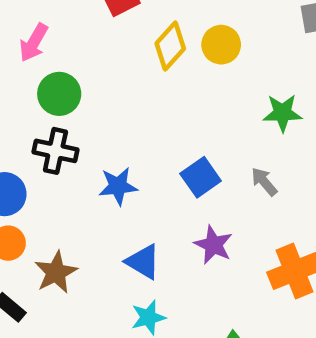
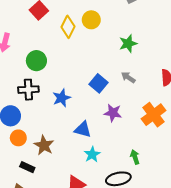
green circle: (59, 94) -> (36, 61), moved

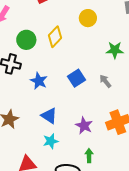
yellow diamond: (68, 27) -> (55, 37), moved
blue star: (62, 98) -> (39, 81), turned 30
purple star: (113, 113) -> (84, 126), moved

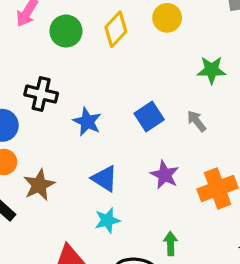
yellow diamond: (55, 37) -> (116, 29), moved
green circle: (26, 40) -> (66, 31), moved
purple star: (84, 126) -> (165, 175), moved

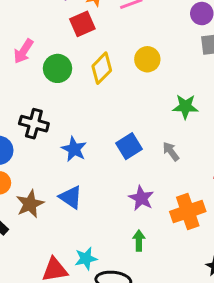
blue triangle: (105, 179) -> (71, 197), moved
cyan star: (107, 220) -> (86, 259), moved
green arrow: (171, 244) -> (139, 241), moved

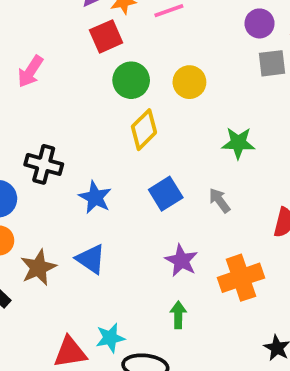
green circle: (58, 68) -> (131, 80), moved
yellow diamond: (102, 68) -> (144, 130), moved

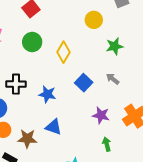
green circle: (131, 80) -> (32, 42), moved
yellow circle: (189, 82) -> (94, 20), moved
brown star: (38, 268) -> (27, 139), turned -30

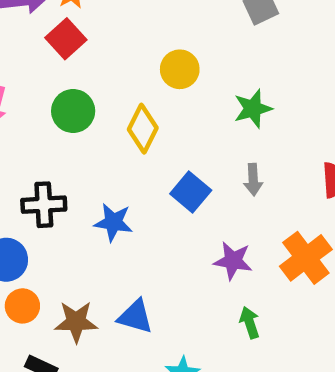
yellow circle: (94, 20) -> (180, 69), moved
gray arrow: (113, 79) -> (253, 180), turned -128
blue triangle: (53, 127) -> (135, 317), moved

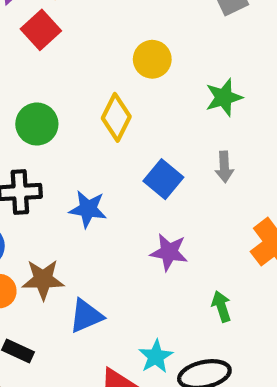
green circle: (73, 111) -> (37, 124), moved
purple star: (233, 261) -> (169, 252), moved
blue triangle: (135, 317) -> (86, 316), moved, turned -39
brown star: (76, 322) -> (43, 279), moved

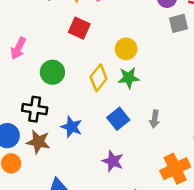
red square: (41, 30) -> (79, 28), moved, turned -35
green star: (224, 97) -> (129, 78), moved
brown star: (43, 279) -> (38, 142), moved

